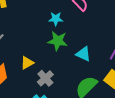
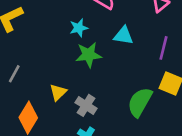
cyan triangle: (83, 54) -> (123, 35), moved

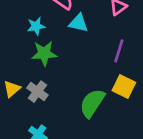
cyan triangle: (123, 35) -> (78, 23), moved
gray cross: (86, 105) -> (37, 92), moved

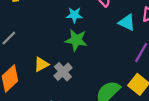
cyan triangle: (78, 23) -> (127, 22), moved

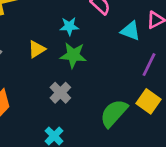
yellow triangle: (41, 64) -> (37, 49), moved

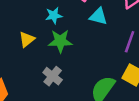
cyan triangle: (130, 31) -> (98, 16), moved

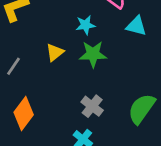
gray cross: (53, 76) -> (92, 106), moved

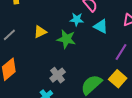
cyan star: (85, 25) -> (77, 19), moved

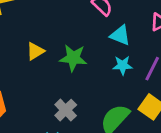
cyan star: (77, 19) -> (123, 65), moved

